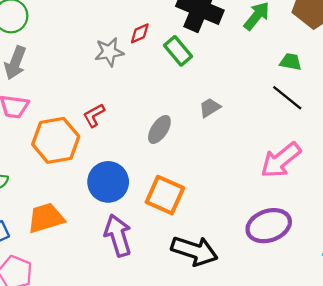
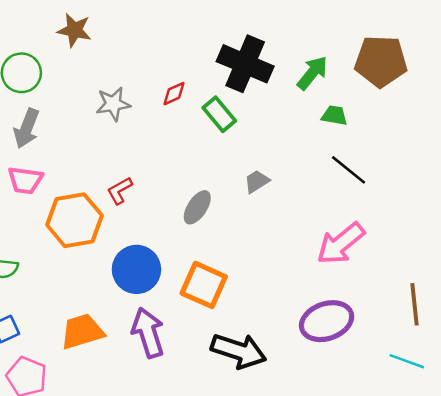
gray star: (109, 52) -> (113, 104), moved
green trapezoid: (291, 62) -> (334, 116), moved
orange trapezoid: (46, 218) -> (82, 331), moved

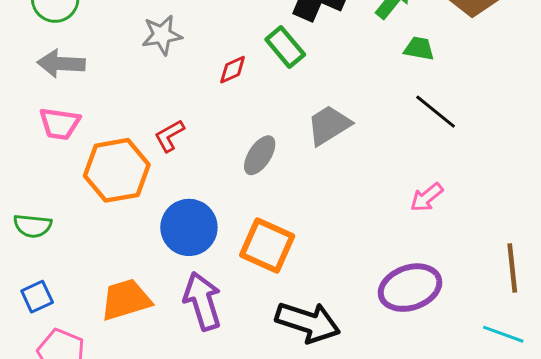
red diamond: (174, 94) -> (233, 70), moved
gray arrow: (27, 128) -> (61, 64), turned 72
gray trapezoid: (257, 181) -> (329, 125), size x1.5
pink arrow: (341, 244) -> (427, 197), size x0.6

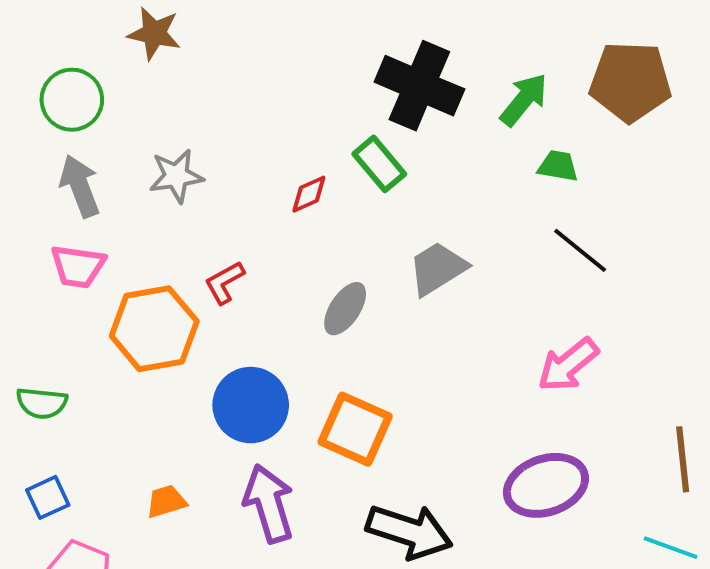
gray star: (162, 35) -> (176, 176), moved
gray arrow: (61, 64) -> (80, 186), turned 66
pink arrow: (427, 197) -> (568, 365), size x1.4
orange trapezoid: (126, 300) -> (166, 501), size x0.6

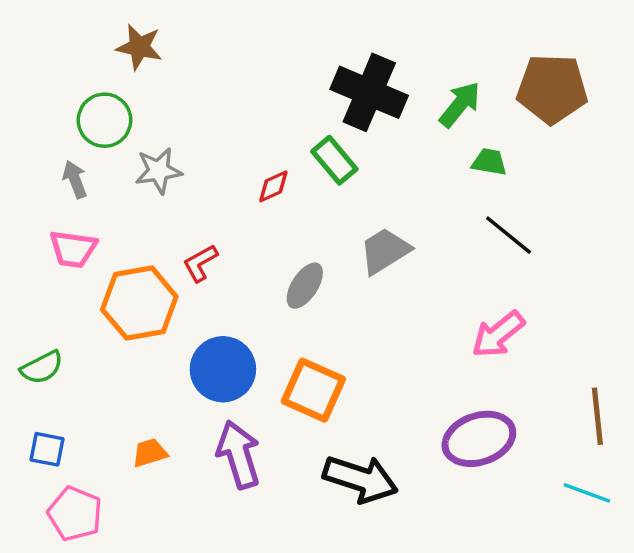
green circle: (72, 100) -> (104, 120), moved
gray arrow: (80, 186) -> (75, 179), size x0.7
green semicircle: (42, 403) -> (42, 367), turned -33
blue square: (48, 497) -> (47, 449), turned 36

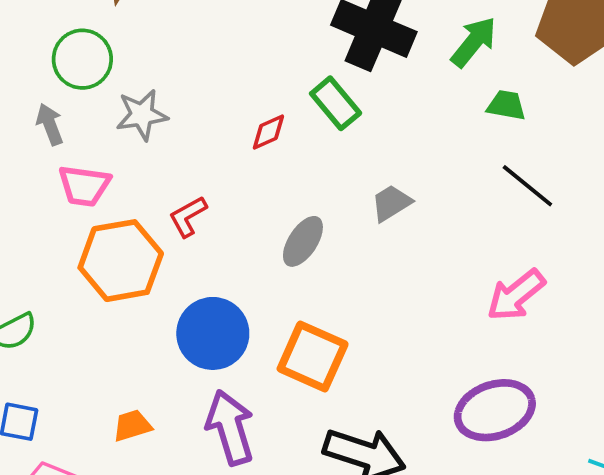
pink trapezoid: (73, 249) -> (84, 186), moved
gray trapezoid: (385, 251) -> (391, 203), size x0.7

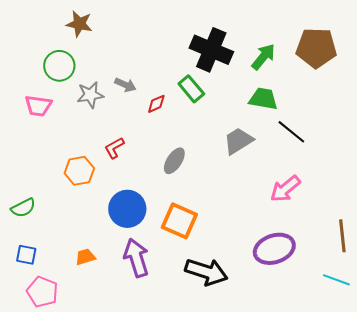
green trapezoid: (506, 105) -> (263, 99), moved, size x1.4
gray arrow: (50, 124) -> (125, 85), moved, turned 135
pink trapezoid: (84, 186) -> (38, 106), moved
gray trapezoid: (391, 203) -> (238, 141), moved, size x1.4
orange hexagon: (121, 261) -> (79, 171), size x0.7

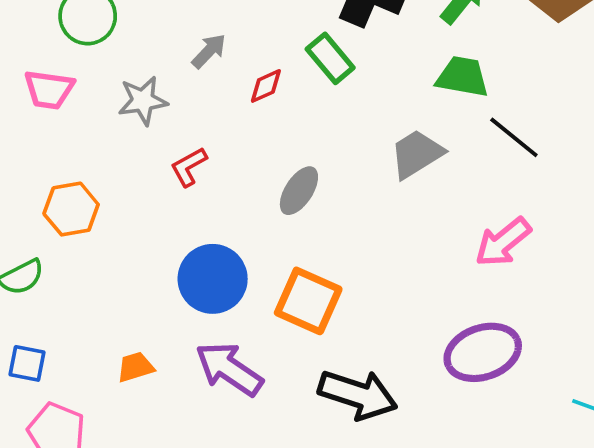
gray arrow: (125, 85) -> (209, 51), turned -70
gray star: (90, 95) -> (143, 101), moved
orange hexagon: (79, 171) -> (71, 209), moved
purple arrow: (136, 258) -> (229, 369), turned -39

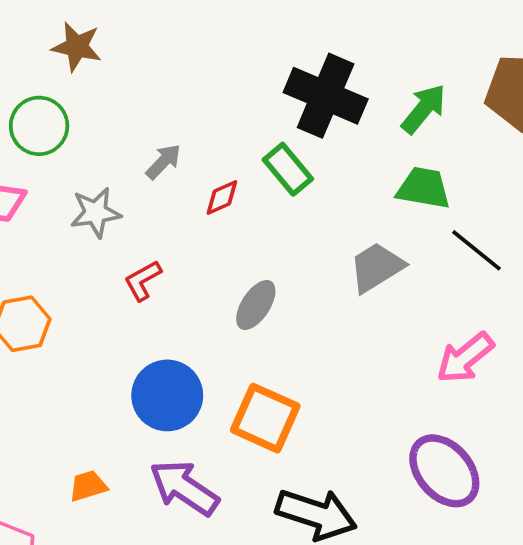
purple ellipse: (483, 352) -> (444, 471), turned 68

